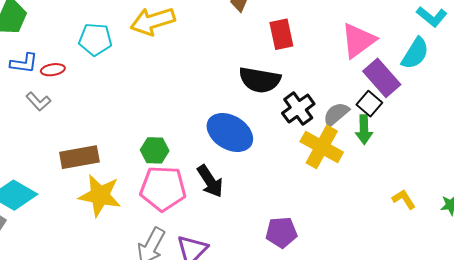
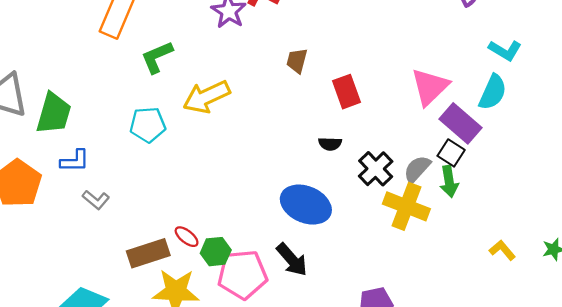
red ellipse: (53, 70) -> (187, 237), moved, turned 55
black semicircle: (260, 80) -> (330, 144), size x0.5
green hexagon: (155, 150) -> (216, 252), moved

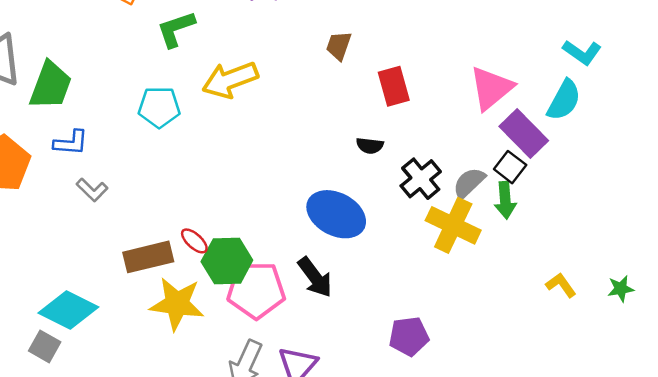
green hexagon: (216, 252) -> (227, 261), size x1.4

